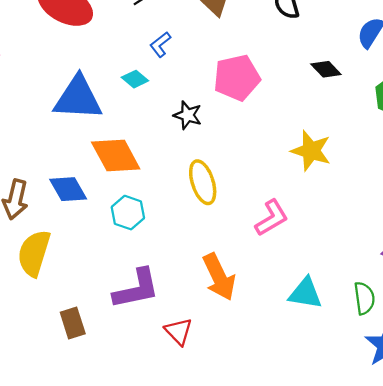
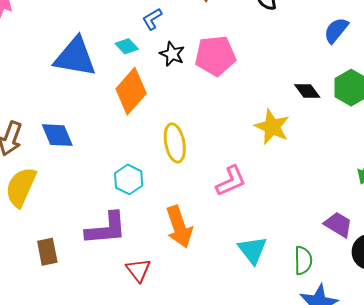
black diamond: (326, 69) -> (307, 91), moved
black star: (188, 115) -> (172, 54), moved
orange diamond: (116, 155) -> (131, 91), moved, turned 63
cyan hexagon: (128, 213) -> (129, 179), moved
cyan triangle: (305, 293) -> (252, 250), turned 36

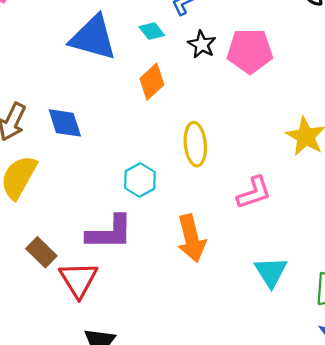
orange diamond: (131, 91) -> (152, 82), size x0.7
brown rectangle: (47, 252) -> (41, 252), turned -40
red triangle: (138, 270) -> (78, 280), moved, size x1.4

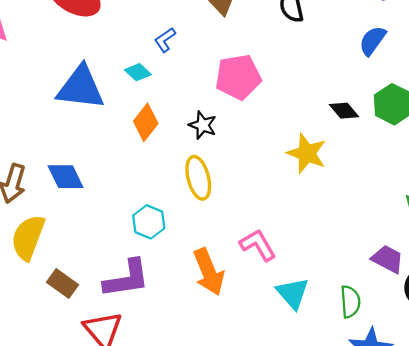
black star: (202, 44) -> (203, 125), moved
pink L-shape: (254, 193) -> (258, 245), moved, turned -93
brown rectangle: (41, 252) -> (63, 283), moved

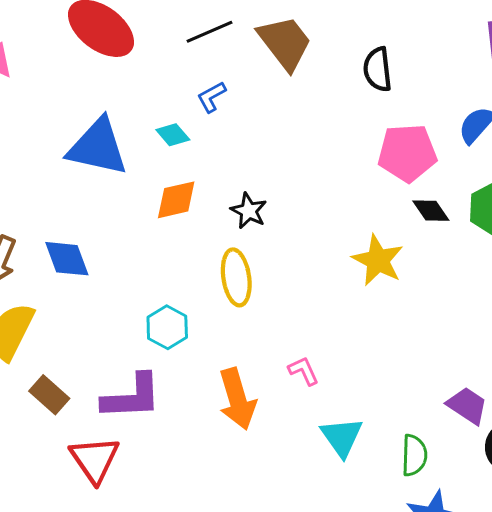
pink pentagon: (238, 77) -> (407, 153), moved
orange diamond: (146, 122) -> (176, 200), turned 33
pink L-shape: (258, 245) -> (304, 371), size x0.7

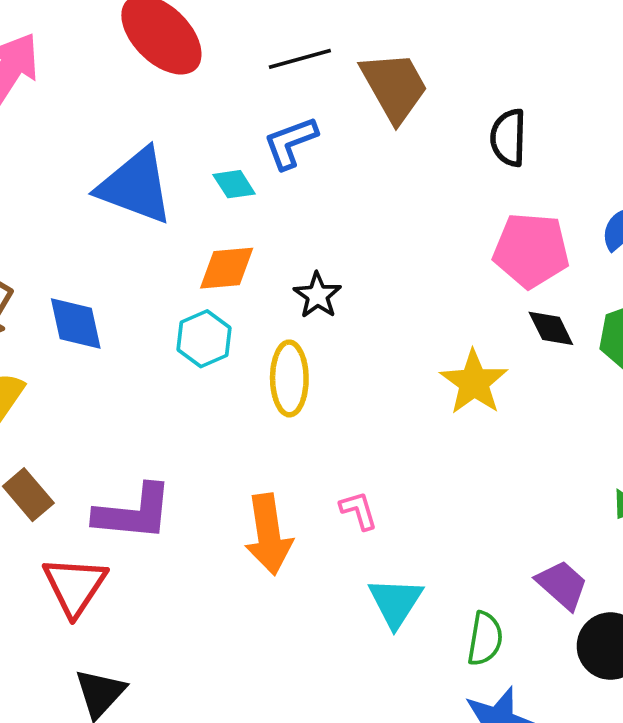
blue L-shape: (212, 97) -> (291, 143), size x1.4
cyan hexagon: (167, 327) -> (204, 339), moved

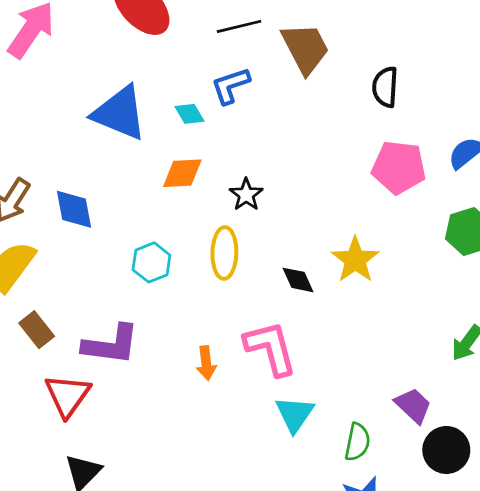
black diamond: (551, 328) -> (298, 280), moved
cyan hexagon: (204, 339) -> (151, 262), moved
pink L-shape: (359, 510) -> (271, 348), size x2.0
orange arrow: (269, 534) -> (206, 363), size x0.6

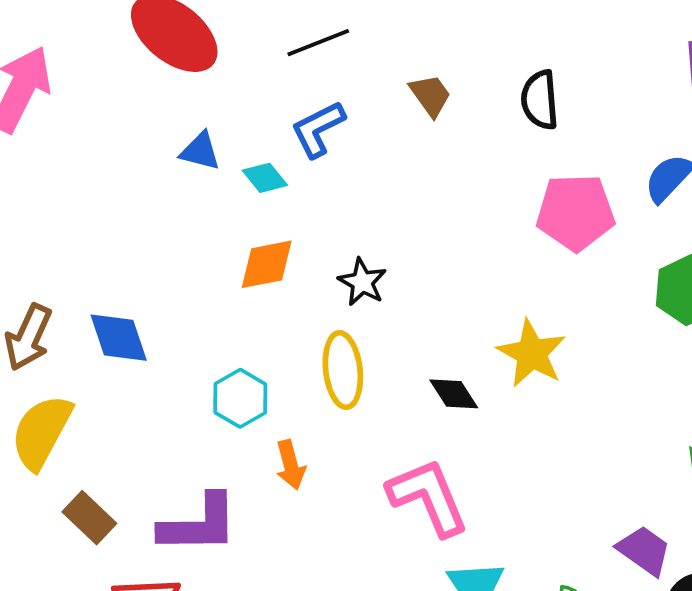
brown trapezoid: (305, 48) -> (430, 95), moved, size x0.6
blue triangle: (120, 113) -> (200, 151), moved, size x0.5
orange arrow: (206, 363) -> (291, 465), moved

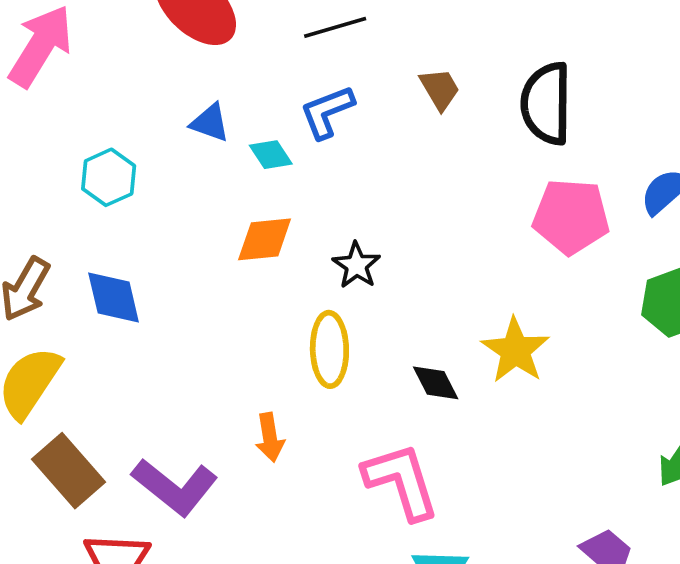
black semicircle: (540, 100) -> (546, 103), size x1.4
cyan hexagon: (240, 398) -> (109, 177), moved
brown rectangle: (89, 518) -> (68, 471), size x1.4
purple L-shape: (199, 524) -> (175, 487), turned 34

